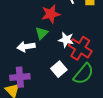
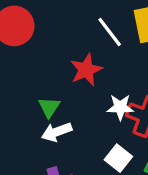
green triangle: (42, 33) -> (49, 107), moved

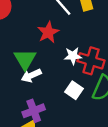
green triangle: (49, 107) -> (25, 59), size x1.5

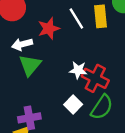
red star: (48, 32) -> (49, 29), moved
white arrow: (31, 75) -> (22, 44), moved

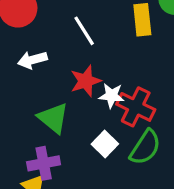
white line: (76, 18) -> (84, 31), moved
red star: (49, 29) -> (86, 81), moved
green triangle: (30, 65) -> (53, 118), moved, turned -30

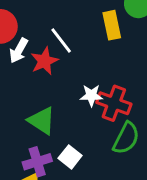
white arrow: (32, 60) -> (19, 51), moved, turned -40
red star: (86, 81) -> (44, 61), moved
white square: (105, 144) -> (70, 157), moved

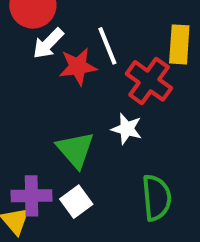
red cross: (114, 103) -> (149, 81), moved
green triangle: (42, 121) -> (75, 150), moved
green semicircle: (126, 138) -> (157, 198), turned -48

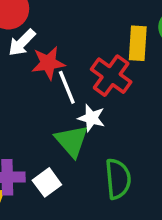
white line: (107, 46) -> (67, 87), moved
green triangle: (75, 150) -> (72, 141), moved

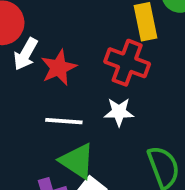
white line: (67, 87) -> (64, 121), moved, turned -48
green triangle: (72, 141) -> (77, 161), moved

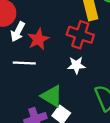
white line: (64, 121) -> (24, 63), moved

